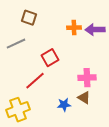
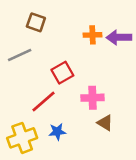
pink cross: (87, 78) -> (92, 98), moved
blue star: (64, 105) -> (57, 132), moved

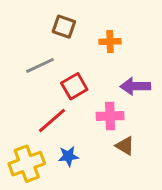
brown square: (36, 22) -> (64, 27), moved
purple arrow: (119, 37) -> (135, 86), moved
gray line: (20, 55) -> (40, 65), moved

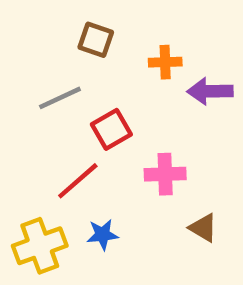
purple arrow: (135, 86) -> (210, 91), moved
brown triangle: (125, 146) -> (203, 228), moved

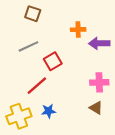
brown square: (96, 40) -> (33, 14), moved
pink cross: (165, 174) -> (99, 82), moved

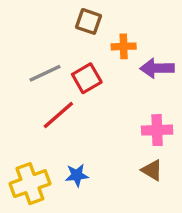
brown square: (33, 14) -> (88, 21), moved
red square: (53, 61) -> (87, 78), moved
red line: (37, 86) -> (58, 115), moved

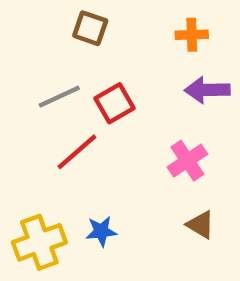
brown square: (88, 21) -> (90, 28), moved
orange cross: (124, 46) -> (192, 35), moved
pink cross: (157, 130) -> (187, 161), moved, turned -32

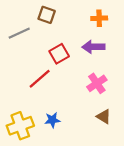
purple arrow: (207, 90) -> (93, 47), moved
gray line: (59, 97) -> (19, 33), moved

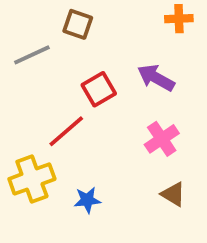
orange cross: (99, 18) -> (179, 19), moved
purple arrow: (93, 47) -> (156, 78), turned 30
yellow cross: (20, 126) -> (32, 179), moved

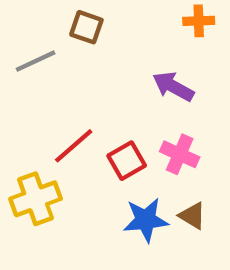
red square: (99, 89) -> (127, 161), moved
pink cross: (162, 139) -> (180, 154), turned -32
blue star: (87, 200) -> (146, 220), moved, size x1.5

